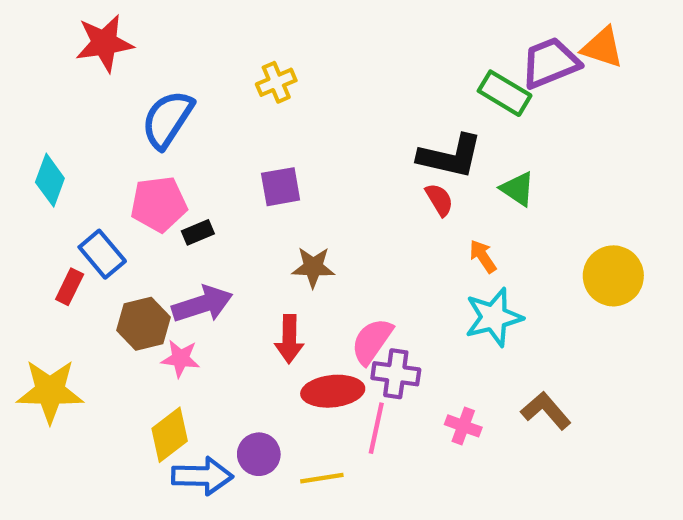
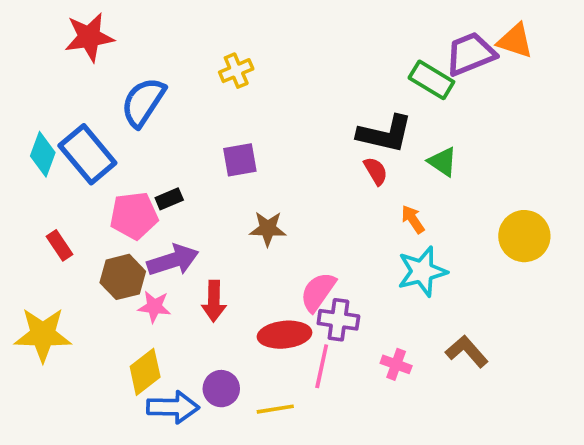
pink pentagon: (159, 204) -> (134, 216), moved
blue rectangle: (102, 254) -> (87, 154), moved, size x1.4
red rectangle: (70, 287) -> (60, 245), turned -60
red arrow: (289, 339) -> (214, 301), moved

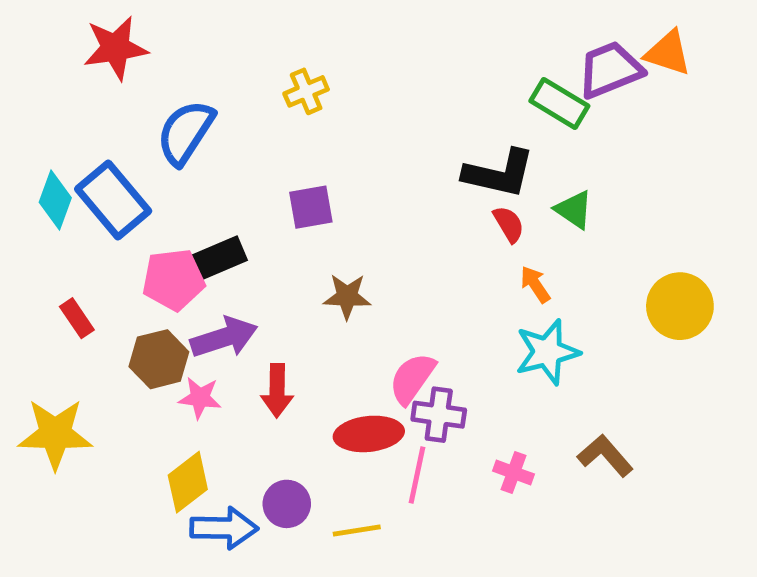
red semicircle: (376, 171) -> (509, 224), moved
black rectangle: (169, 199) -> (219, 258), size x1.5

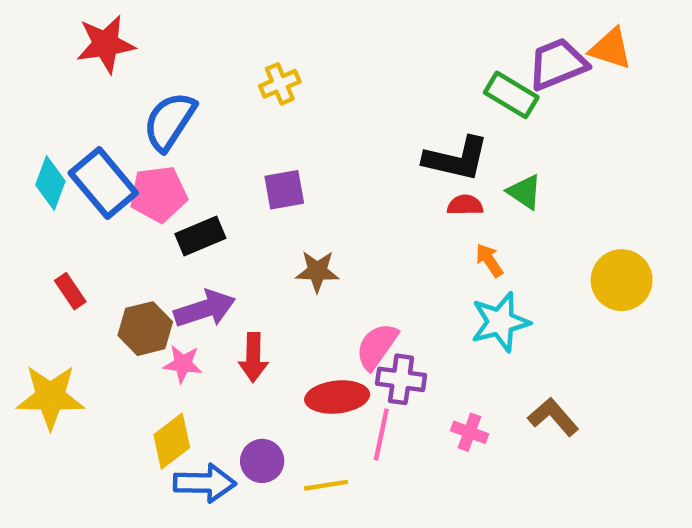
red semicircle: (509, 224) -> (465, 205), turned -60
pink pentagon: (173, 280) -> (158, 194), moved

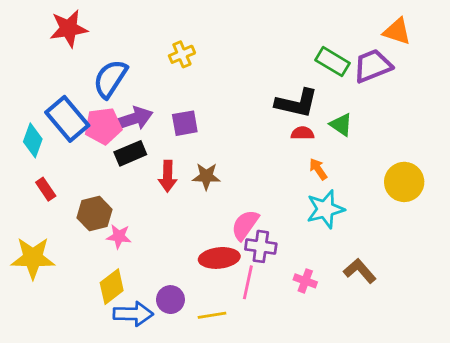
purple trapezoid: (558, 64) -> (373, 66), moved
cyan diamond: (50, 183) -> (33, 140), moved
purple arrow: (205, 309) -> (133, 119), moved
red arrow: (253, 357) -> (168, 176), moved

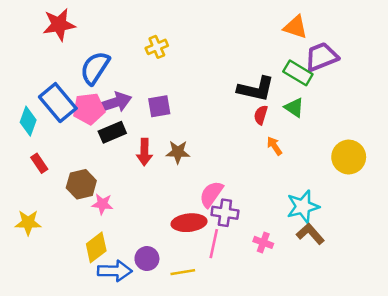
orange triangle: (397, 31) -> (295, 27), moved
green rectangle: (332, 62) -> (298, 73), moved
red semicircle: (302, 133) -> (261, 115), turned -72
cyan star: (325, 209) -> (303, 207), moved
yellow star: (33, 258) -> (28, 223), size x0.7

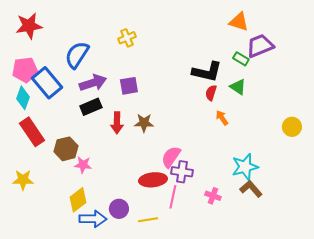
red star: (59, 25) -> (29, 26), moved
green rectangle: (298, 73) -> (241, 59), size x0.7
pink pentagon: (89, 109) -> (25, 70), moved
yellow circle: (349, 157) -> (292, 127), moved, size x0.7
red rectangle: (39, 163) -> (32, 132), size x1.8

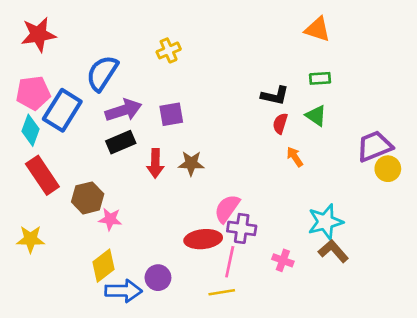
purple trapezoid: (260, 46) -> (375, 146), moved
green rectangle: (241, 59) -> (320, 78), turned -35
black L-shape: (207, 72) -> (275, 96), size x0.7
blue rectangle: (47, 83) -> (62, 110), turned 72
yellow line: (148, 220) -> (222, 292), moved

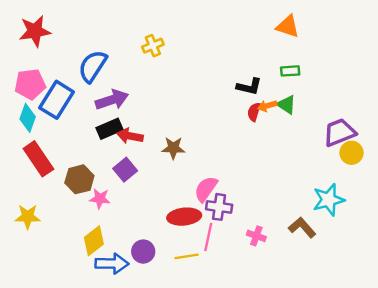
purple square: (171, 114) -> (125, 170), moved, turned -30
orange arrow: (295, 157) -> (267, 106), moved, turned -72
red arrow: (155, 163) -> (130, 136), moved, turned 100
cyan star: (325, 222) -> (329, 200), moved
yellow line: (222, 292) -> (187, 256), moved

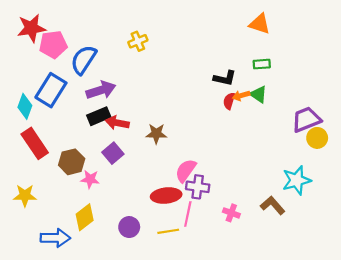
pink pentagon: (30, 84) -> (53, 44), moved
blue arrow: (112, 264) -> (55, 238), moved

